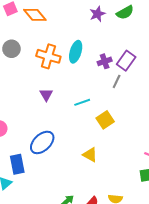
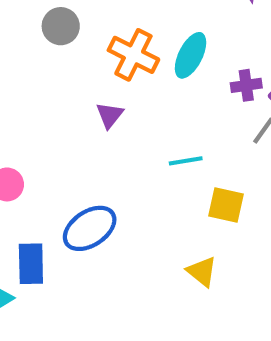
purple triangle: (46, 95) -> (110, 115), moved
yellow square: (105, 120) -> (226, 205), turned 36
yellow triangle: (90, 155) -> (202, 272), moved

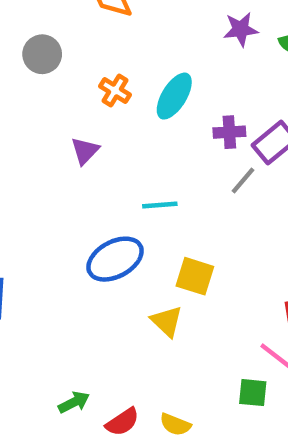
orange cross: (133, 55) -> (115, 90), size x0.6
yellow square: (226, 205) -> (195, 276), moved
blue ellipse: (90, 228) -> (115, 259), moved

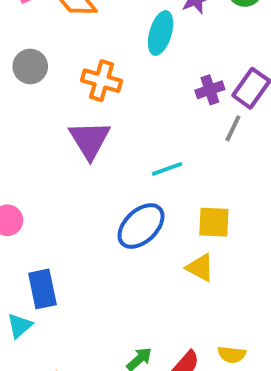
orange cross: (115, 90) -> (102, 81), size x1.4
cyan ellipse: (174, 96) -> (161, 33), moved
purple triangle: (85, 151) -> (90, 140), size x1.6

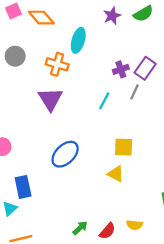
cyan ellipse: (161, 33) -> (78, 40), moved
cyan line: (167, 169) -> (104, 101), moved, turned -42
blue ellipse: (141, 226) -> (65, 154), moved

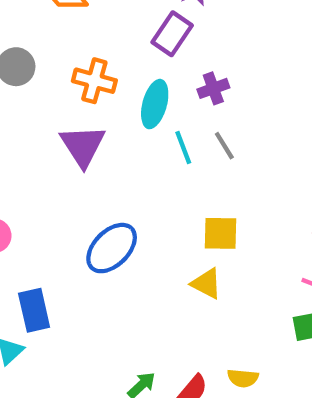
cyan ellipse: (78, 40) -> (155, 104), moved
purple rectangle: (145, 68) -> (172, 34), moved
gray line: (134, 92) -> (224, 146), moved, turned -56
cyan line: (104, 101) -> (183, 148), turned -48

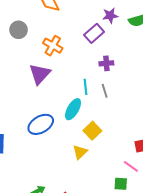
cyan ellipse: (155, 104) -> (73, 109), moved
yellow square: (220, 233) -> (92, 131), turned 30
yellow triangle: (206, 284) -> (80, 152), turned 35

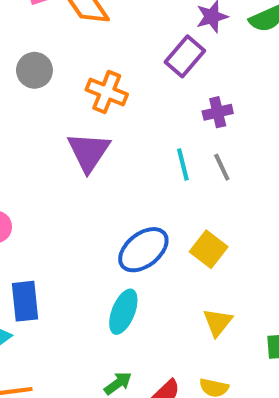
cyan ellipse: (73, 109) -> (123, 312), moved
blue ellipse: (41, 124) -> (143, 250), moved
yellow triangle: (80, 152) -> (218, 322), moved

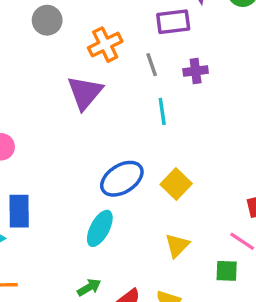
purple rectangle: (185, 56) -> (173, 22), turned 36
orange cross: (107, 92) -> (105, 45), turned 36
gray line: (222, 167) -> (152, 65), moved

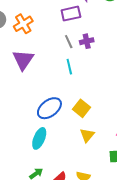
orange cross: (105, 45) -> (23, 24), moved
gray line: (152, 65) -> (69, 42), moved
yellow triangle: (177, 245) -> (87, 135), moved

